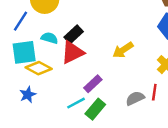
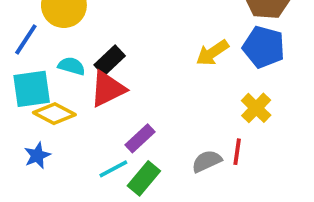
yellow arrow: (123, 50) -> (212, 53), moved

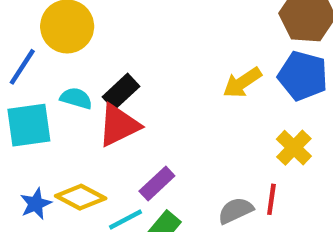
yellow diamond: (54, 114) -> (81, 197), moved

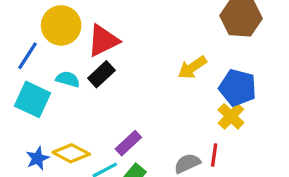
blue pentagon: (303, 76) -> (238, 88), moved
cyan square: (29, 125) -> (32, 99), turned 33
red triangle: (119, 125) -> (103, 41), moved

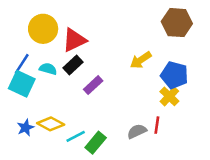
blue line: (27, 56) -> (22, 64), moved
purple rectangle: (128, 143) -> (93, 85), moved

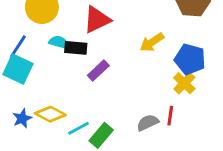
red triangle: (74, 40) -> (97, 20), moved
black rectangle: (73, 65) -> (76, 48), turned 48
cyan semicircle: (48, 69) -> (59, 42), moved

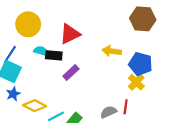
yellow arrow: (152, 42) -> (112, 51), turned 42
blue star: (22, 118) -> (13, 94), moved

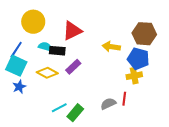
brown hexagon: (143, 19) -> (144, 34), moved
yellow cross: (136, 82) -> (134, 76), turned 35
yellow diamond: (35, 106) -> (47, 73), moved

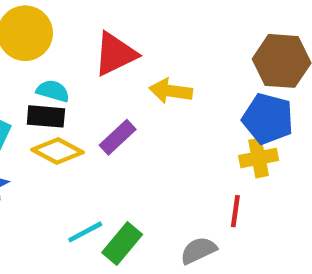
yellow arrow: (111, 47) -> (171, 91), moved
black rectangle: (57, 51) -> (46, 116), moved
gray semicircle: (108, 104) -> (198, 250), moved

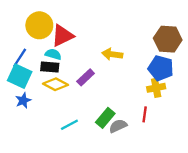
red triangle: (115, 54) -> (62, 36), moved
green rectangle: (122, 244) -> (105, 118), moved
gray semicircle: (198, 250) -> (118, 126), moved

